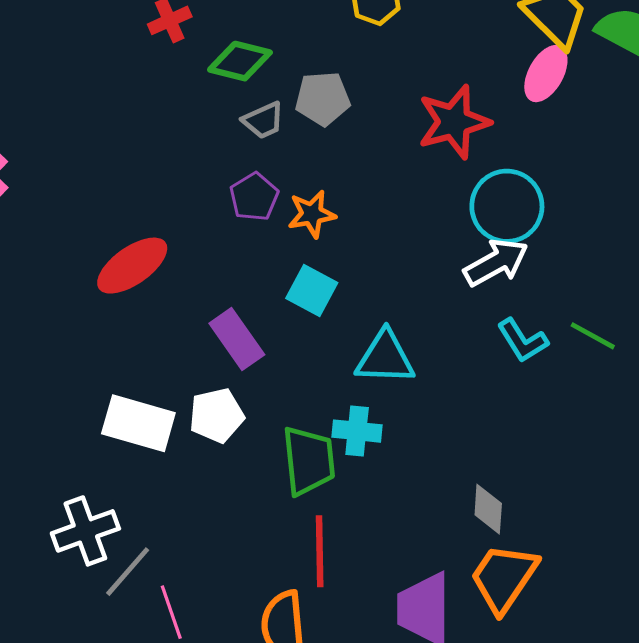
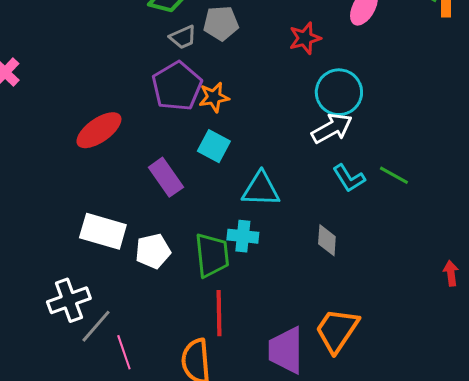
red star: (454, 122) -> (305, 38), size x0.7
purple pentagon: (254, 197) -> (177, 86), size x1.6
white pentagon: (217, 415) -> (153, 251), moved
gray diamond: (488, 509) -> (327, 240), moved

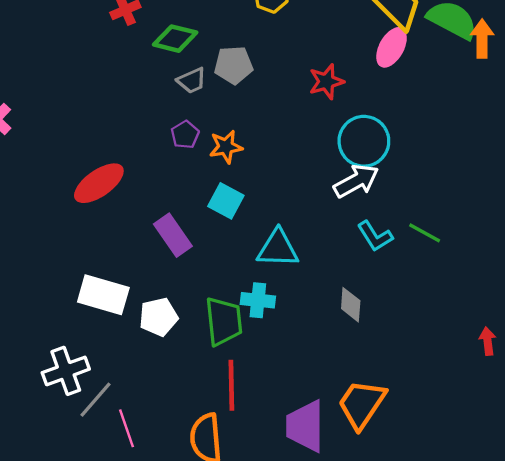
purple pentagon: (177, 86) -> (185, 135), size x0.5

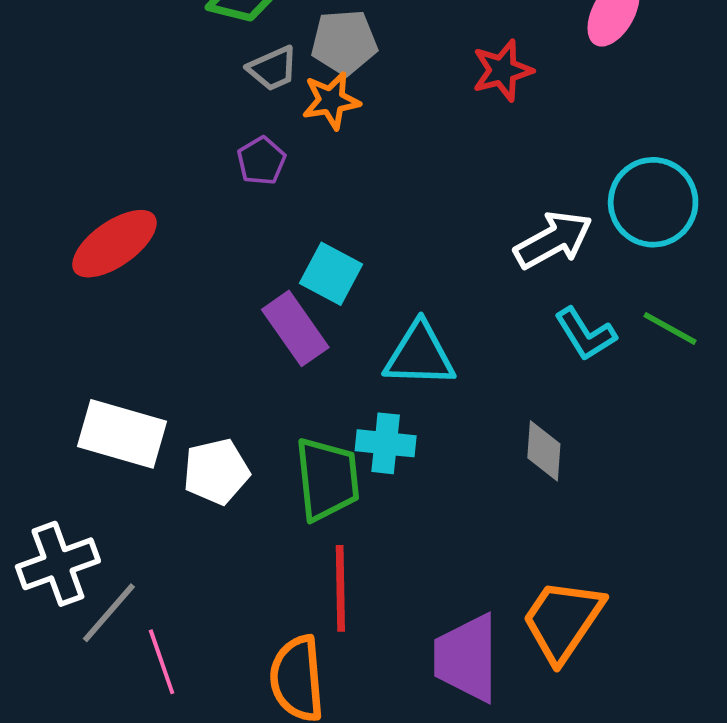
cyan circle: (364, 141) -> (653, 202), moved
orange star: (226, 147) -> (331, 101), moved
purple rectangle: (173, 235) -> (295, 328), moved

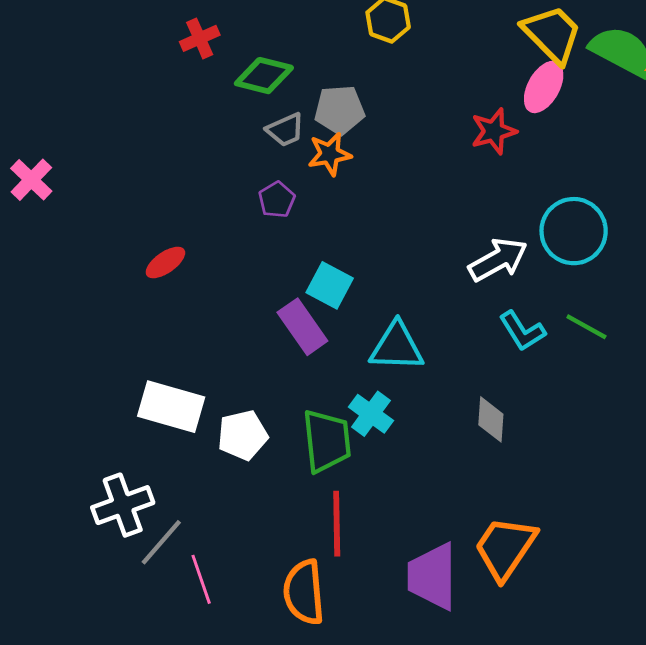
red star: (502, 70) -> (494, 131), moved
red ellipse: (114, 244) -> (165, 262), size x0.6
cyan cross: (386, 443) -> (371, 414), turned 30

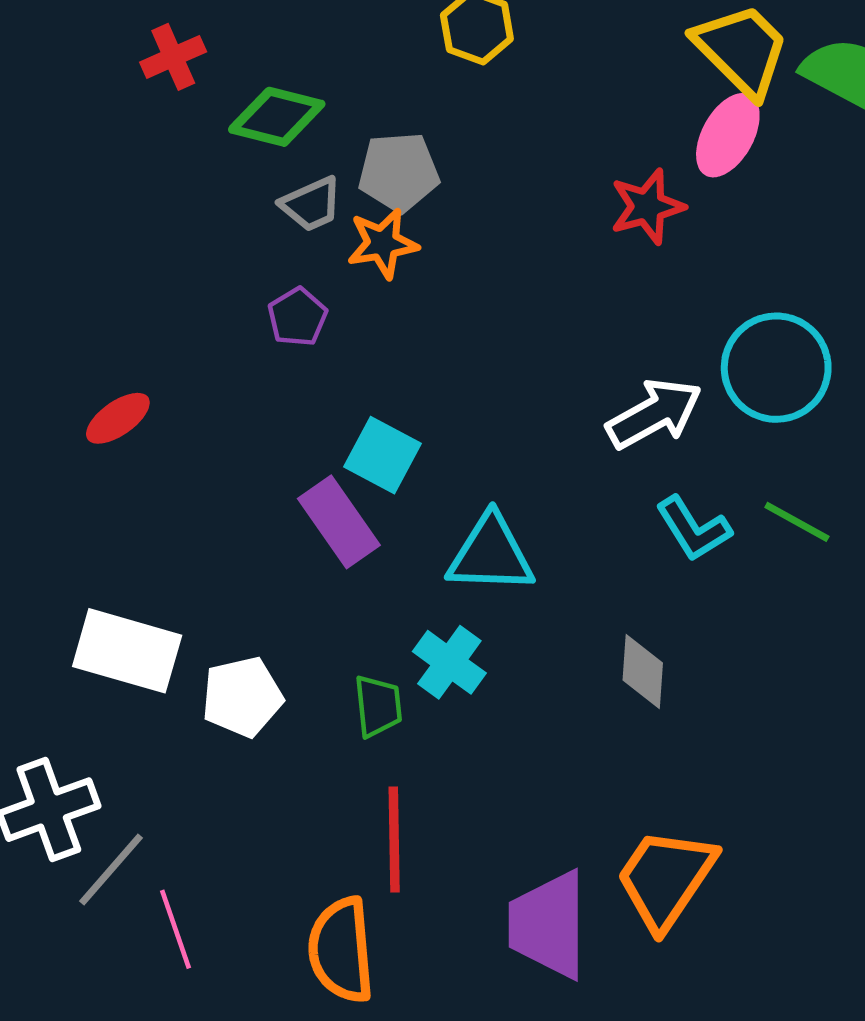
green trapezoid: (327, 441) -> (378, 706), size x0.6

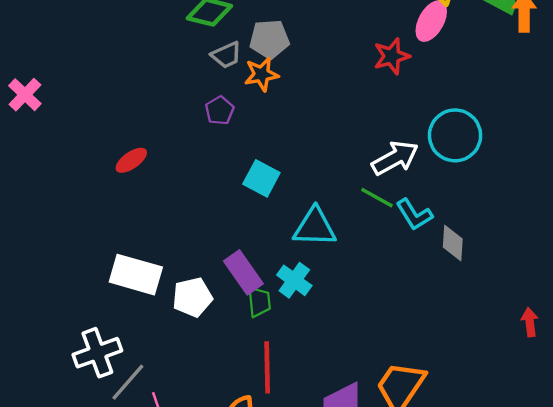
purple rectangle: (339, 522) -> (243, 272), moved
green line: (797, 522) -> (377, 198), moved
gray diamond: (643, 671) -> (453, 243), moved

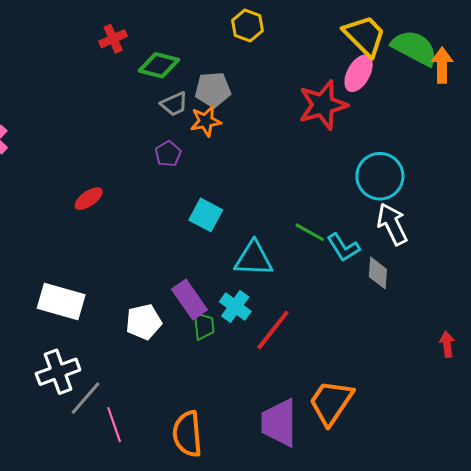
red star: (392, 56) -> (323, 105), size x1.5
white arrow: (395, 158) -> (392, 224), moved, turned -87
white rectangle: (136, 275) -> (61, 301), moved
red line: (267, 367) -> (273, 330), moved, turned 39

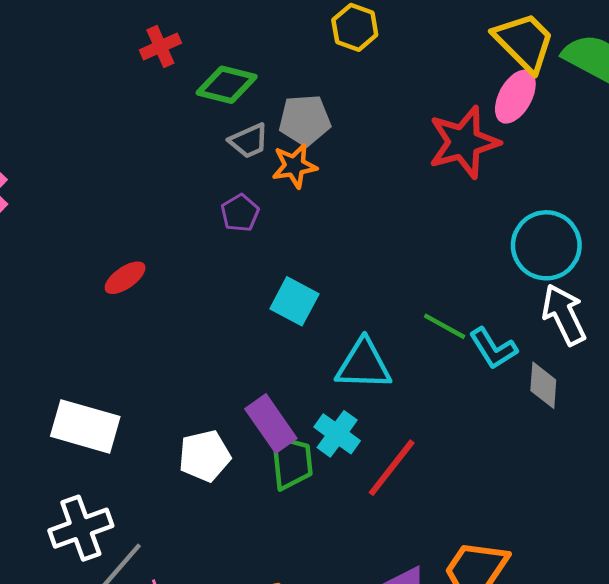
green trapezoid: (204, 326) -> (291, 462), size x1.4

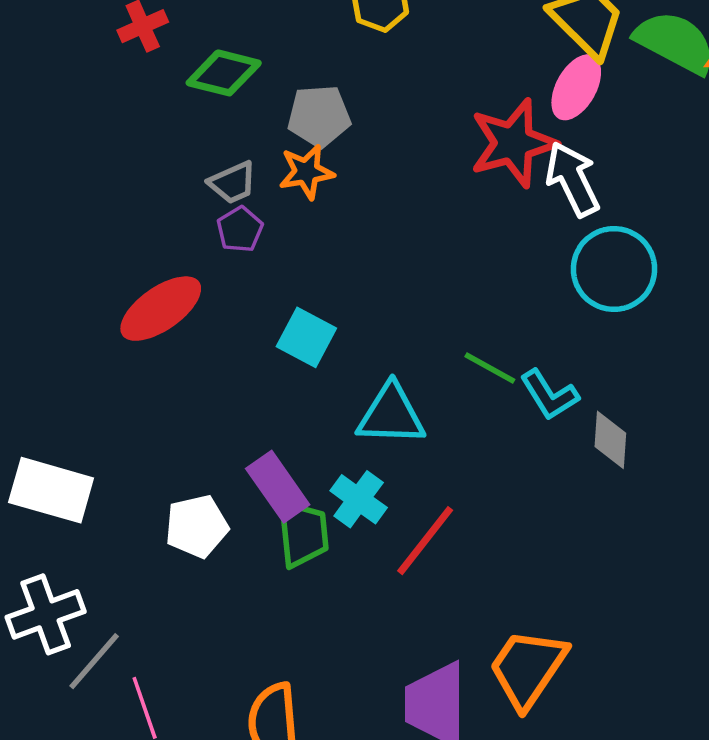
gray trapezoid: (249, 141) -> (233, 183), moved
red ellipse: (125, 278) -> (161, 309), moved, size x1.6
white arrow: (564, 315) -> (573, 179), moved

